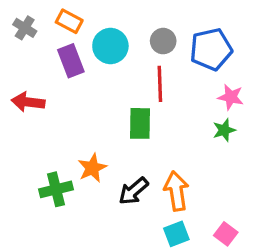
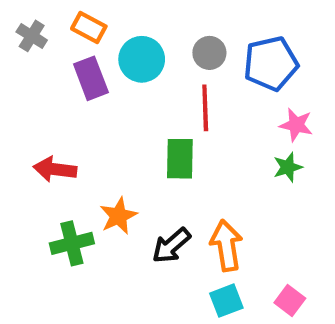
red arrow: (28, 102) -> (55, 169), moved

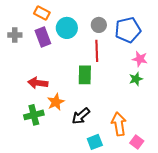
gray cross: (32, 36) -> (15, 35), moved, turned -32
red arrow: (55, 169) -> (38, 83), moved
orange arrow: (226, 245) -> (119, 124), moved
cyan square: (226, 301) -> (95, 142), moved

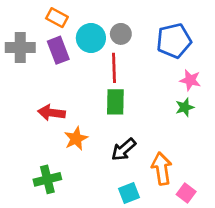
gray circle: (99, 25) -> (121, 34), moved
gray cross: (15, 35) -> (20, 48), size x1.5
red line: (97, 51) -> (114, 68), moved
green cross: (34, 115) -> (47, 179), moved
black arrow: (81, 116) -> (124, 149), moved

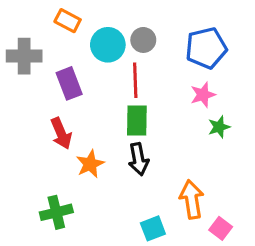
purple rectangle: (58, 50) -> (69, 83), moved
pink star: (190, 80) -> (203, 95), moved, turned -30
red arrow: (51, 113) -> (61, 133), turned -120
black arrow: (124, 149) -> (138, 159), moved, turned -60

